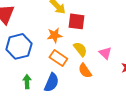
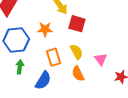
orange star: (55, 35) -> (45, 29), moved
orange rectangle: (58, 58) -> (54, 57), turned 30
green arrow: (27, 82) -> (20, 67), moved

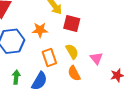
green arrow: (20, 67) -> (16, 77), moved

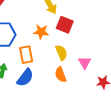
orange star: (40, 30) -> (41, 32), moved
orange rectangle: (49, 58) -> (26, 55), moved

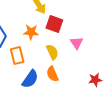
pink triangle: (85, 63) -> (77, 43), moved
blue semicircle: (25, 78) -> (30, 79), moved

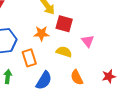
yellow semicircle: (52, 52) -> (64, 52), turned -42
orange semicircle: (52, 74) -> (77, 77), moved

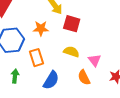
orange star: (41, 33) -> (41, 28), moved
pink triangle: (88, 41) -> (95, 60), moved

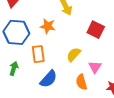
red square: (72, 24) -> (96, 30), moved
yellow semicircle: (71, 52) -> (74, 55), turned -77

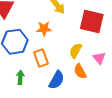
red square: (96, 30) -> (92, 21), size x1.4
orange semicircle: (81, 82) -> (80, 71), moved

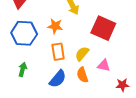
orange rectangle: (41, 58) -> (58, 52), moved
pink triangle: (99, 58) -> (104, 65), turned -48

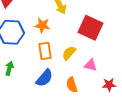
orange semicircle: (82, 75) -> (72, 85), moved

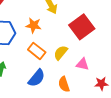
red square: (90, 28) -> (82, 27), turned 30
orange rectangle: (45, 51) -> (37, 51), turned -42

